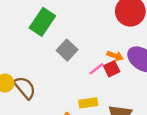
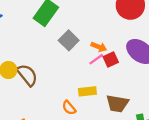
orange arrow: (115, 56) -> (99, 47), moved

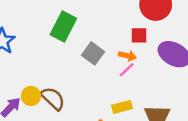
red square: (111, 60) -> (139, 35), moved, turned 32

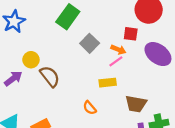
yellow circle: (31, 96) -> (31, 60), moved
yellow rectangle: (122, 107) -> (108, 83), moved

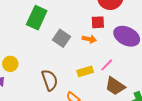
pink line: (116, 61) -> (107, 65), moved
brown semicircle: (50, 76) -> (50, 80), moved, turned 30
brown trapezoid: (136, 104) -> (115, 86), turned 35

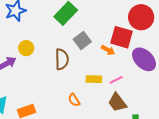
red square: (98, 22) -> (121, 37), size x1.6
brown semicircle: (50, 80) -> (62, 59), moved

